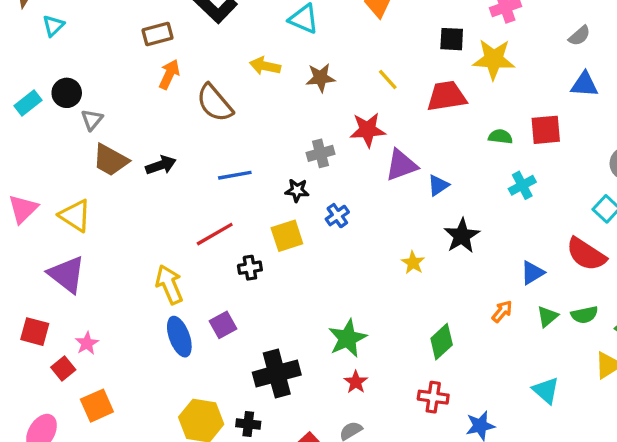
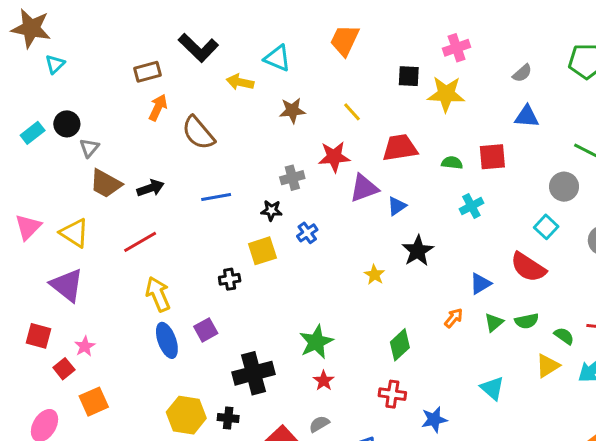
yellow arrow: (265, 66) -> (240, 82), moved
red trapezoid: (447, 96) -> (400, 148), moved
red line: (215, 234) -> (140, 242), moved

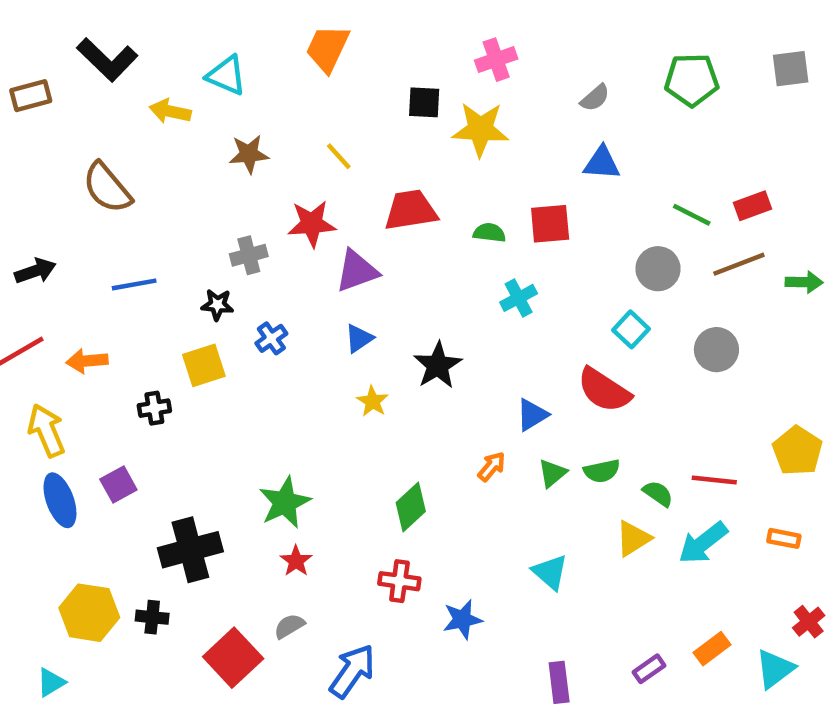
orange arrow: (158, 107) -> (87, 361), moved, turned -120
blue triangle: (397, 206) -> (359, 338), moved

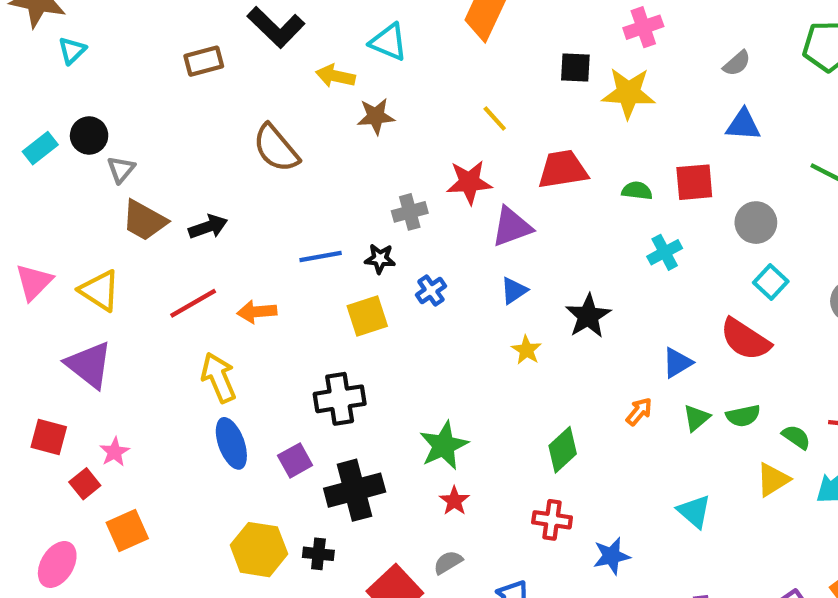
brown star: (249, 154) -> (376, 116), moved
gray circle: (658, 269) -> (756, 223), moved
blue line: (134, 284) -> (321, 257), moved
black cross: (154, 408) -> (340, 399), moved, size x1.6
purple square: (118, 485) -> (295, 460), moved

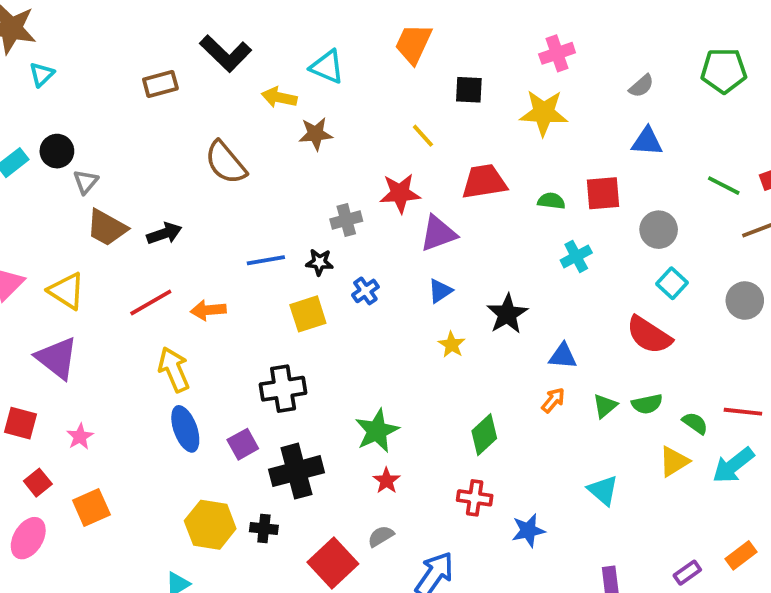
black square: (575, 68) -> (469, 90), moved
blue triangle: (677, 363) -> (563, 356), moved, turned 36
red square: (85, 484) -> (38, 483), moved

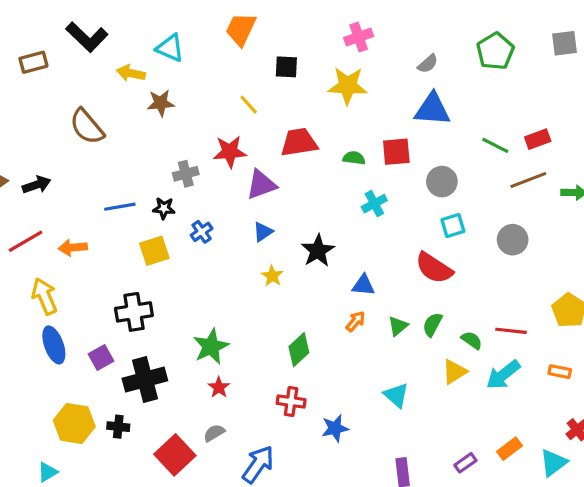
green pentagon: (724, 71) -> (495, 51), turned -30
blue triangle: (647, 141) -> (432, 109), size x1.4
cyan square: (672, 283) -> (453, 226), turned 30
green semicircle: (647, 404) -> (432, 325), turned 130

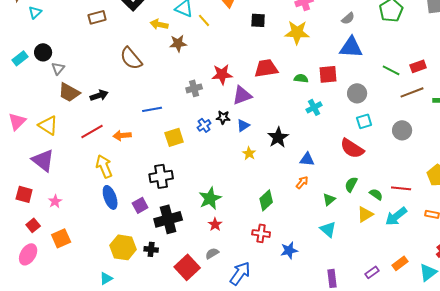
yellow line: (249, 105) -> (204, 20), moved
black star: (164, 208) -> (223, 117), moved
green triangle: (398, 326) -> (329, 199), moved

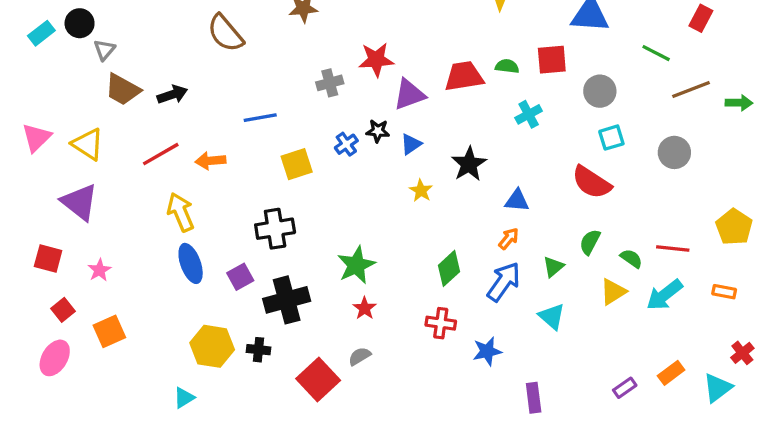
red rectangle: (418, 66) -> (701, 18), moved, turned -42
red trapezoid: (266, 68) -> (464, 76), moved
blue arrow: (240, 273) -> (504, 282), moved
purple rectangle: (332, 278) -> (534, 398), moved

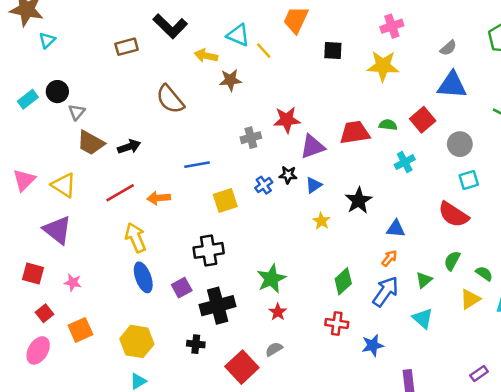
red square: (552, 60) -> (423, 120), turned -35
pink star: (99, 270) -> (73, 283), turned -30
yellow hexagon: (212, 346) -> (137, 341), moved

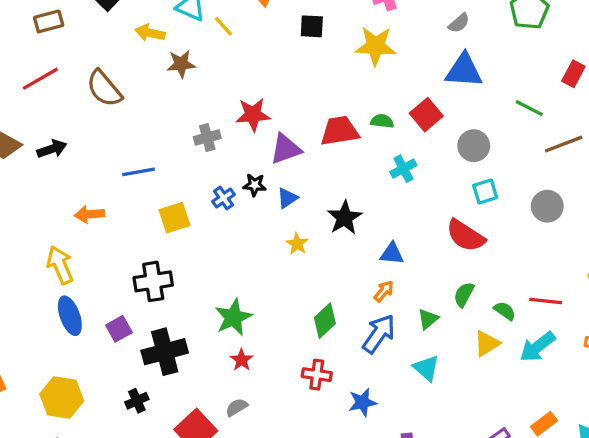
red line: (120, 193) -> (40, 79), moved
black cross: (196, 344) -> (137, 401), turned -30

